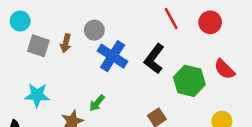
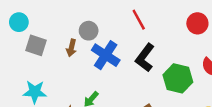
red line: (171, 18) -> (139, 20), moved
brown arrow: (66, 43) -> (71, 48), moved

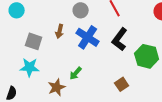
gray circle: (89, 31) -> (81, 10), moved
gray square: (36, 45) -> (34, 41), moved

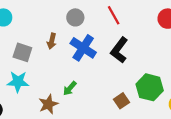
green hexagon: (147, 56) -> (150, 87), moved

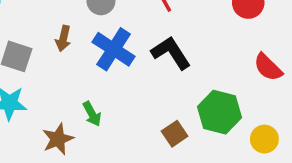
black L-shape: (119, 50) -> (171, 53), turned 110
green arrow: (70, 88) -> (92, 114), turned -70

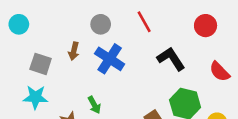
black L-shape: (171, 53) -> (171, 59), moved

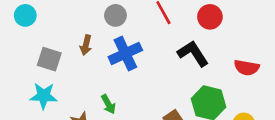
red circle: (206, 26) -> (210, 17), moved
blue cross: (110, 59) -> (125, 54), turned 32
red semicircle: (220, 72) -> (247, 68), turned -35

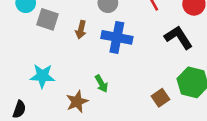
blue cross: (125, 54) -> (117, 37), turned 36
gray square: (49, 59) -> (48, 19), moved

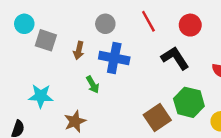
green arrow: (101, 84) -> (93, 85), moved
brown square: (161, 98) -> (157, 118), size x1.5

